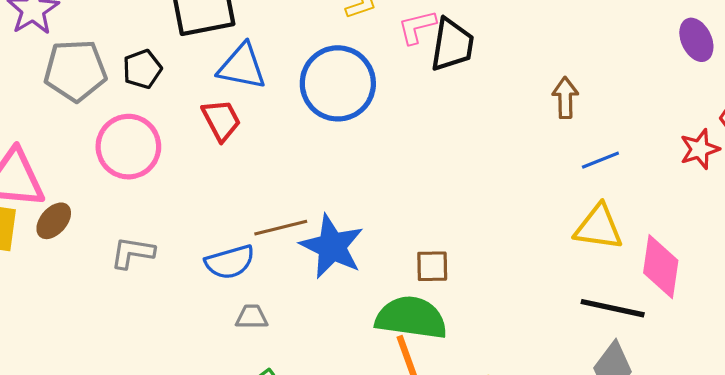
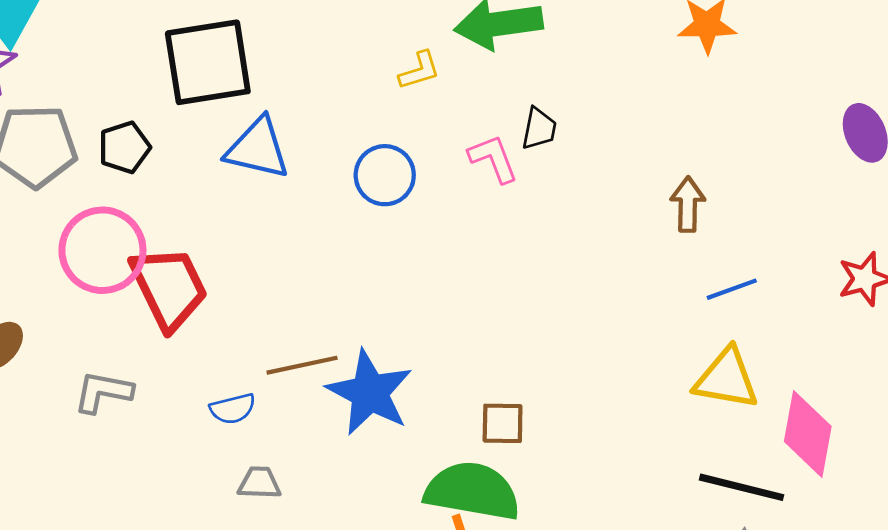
pink L-shape: (417, 27) -> (493, 159), moved, turned 81
black trapezoid: (452, 45) -> (539, 129), size x0.6
blue circle: (338, 83) -> (385, 175), size x0.6
red trapezoid: (221, 120) -> (169, 288), moved, size x1.5
blue semicircle: (230, 262) -> (233, 409), size x0.7

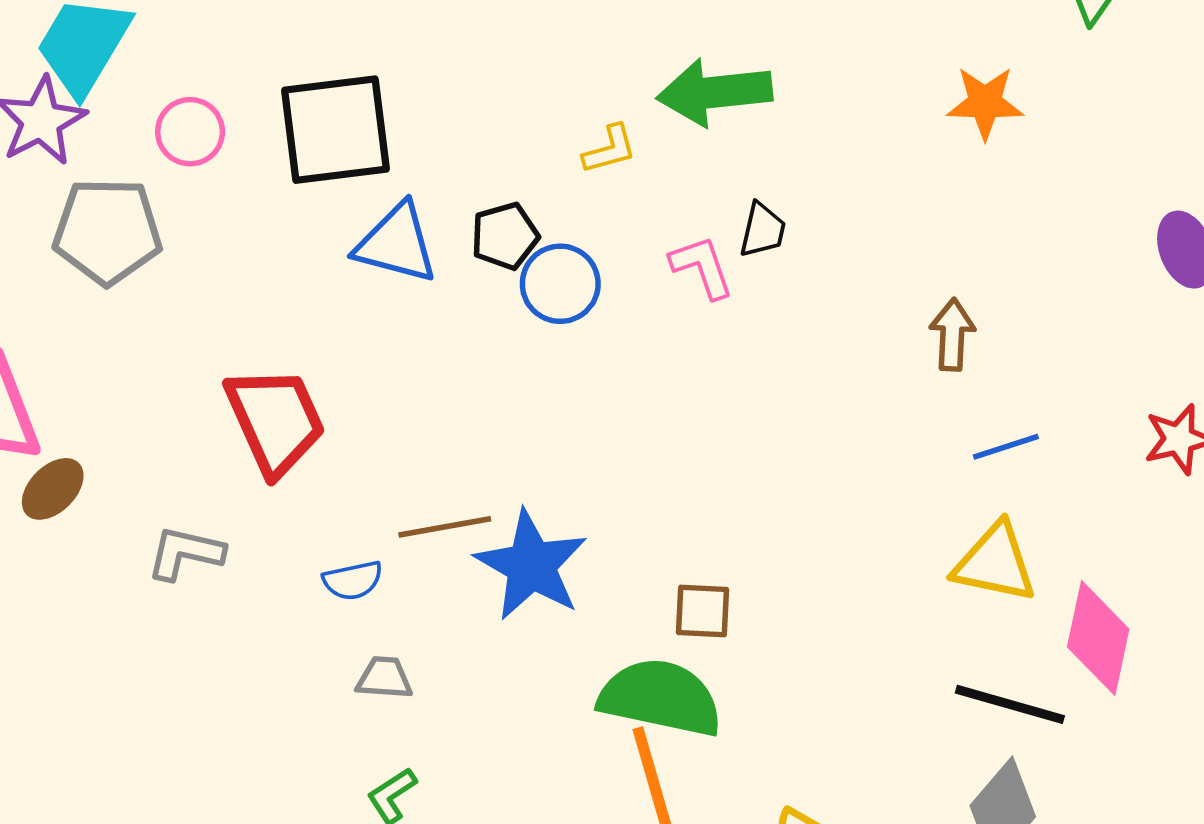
black pentagon: (124, 147) -> (505, 236), moved
pink circle: (102, 250) -> (190, 132), moved, size x0.6

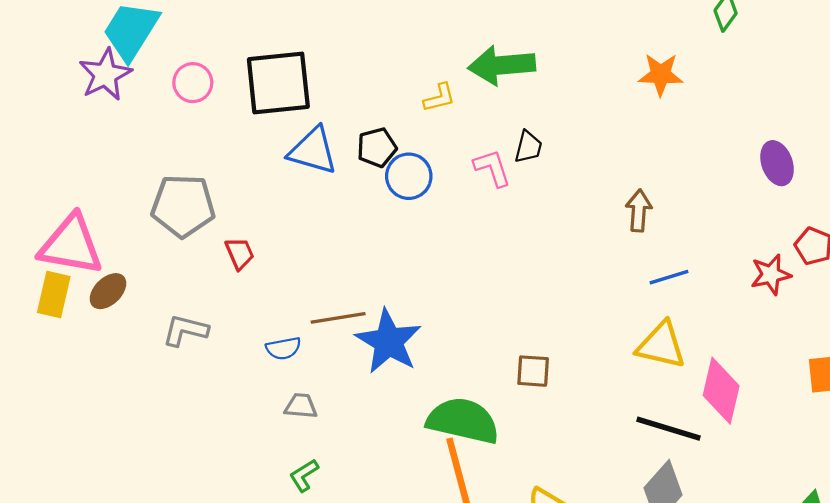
gray pentagon: (107, 231) -> (183, 206), moved
red trapezoid: (275, 420) -> (240, 253), size x0.5
brown square: (702, 611) -> (533, 371), moved

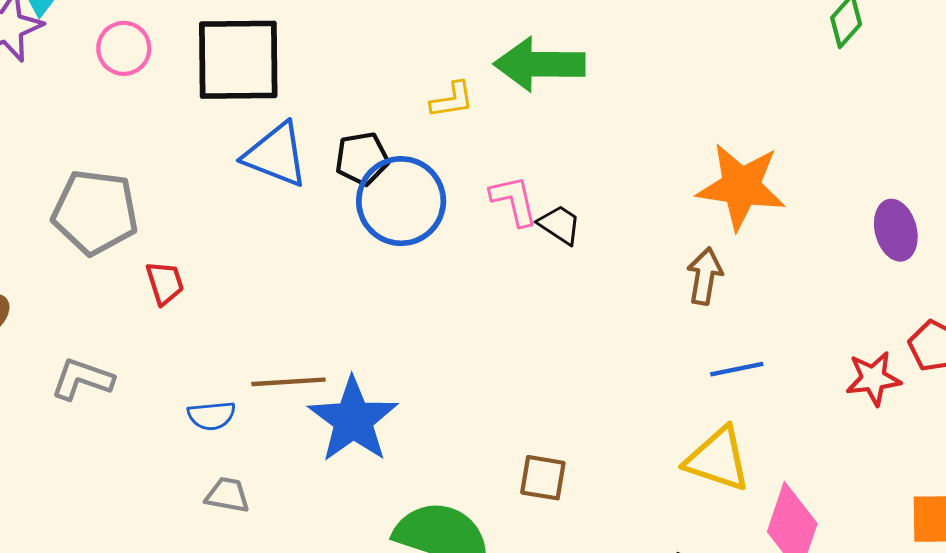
orange star: (661, 75) -> (741, 186), moved, size x1.5
black trapezoid: (528, 147) -> (560, 225), moved, turned -76
blue circle: (409, 176) -> (401, 201), size x1.4

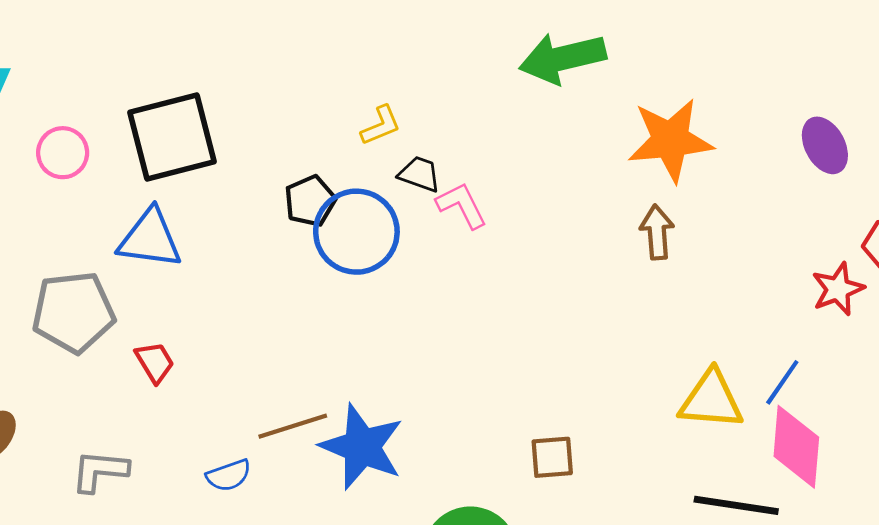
green arrow: (539, 64) -> (562, 58), moved
blue triangle: (276, 155) -> (150, 239), moved
black trapezoid: (560, 225) -> (419, 174), moved
blue line: (737, 369) -> (782, 382), moved, turned -30

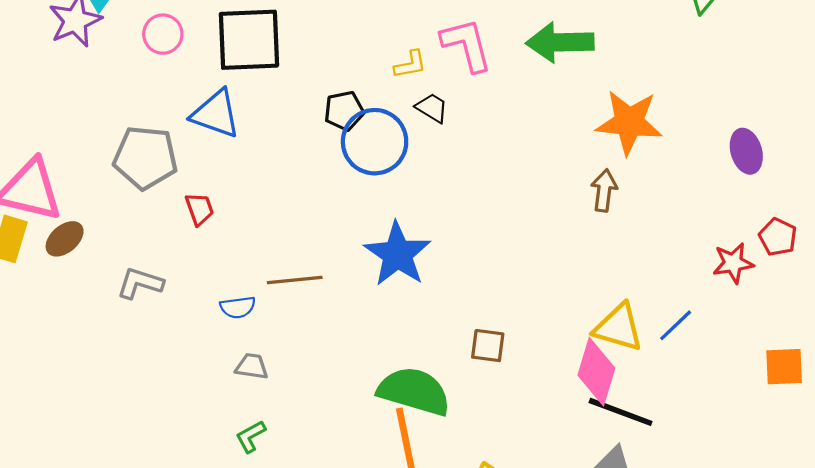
pink L-shape: (462, 205) -> (467, 45), moved, size x1.4
blue star: (362, 447) -> (397, 254), moved
pink diamond: (796, 447) -> (596, 372), moved

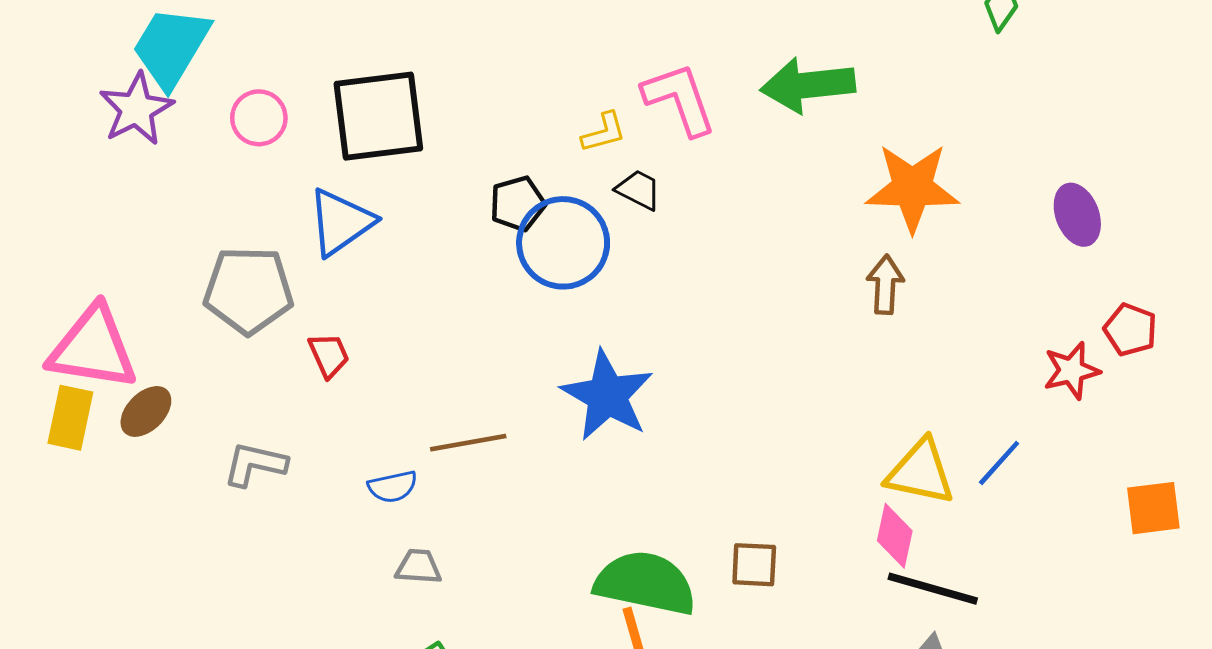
blue triangle: (216, 114) -> (341, 222), turned -50
brown square: (488, 346) -> (754, 565), moved
pink diamond: (596, 372) -> (895, 536), size x0.7

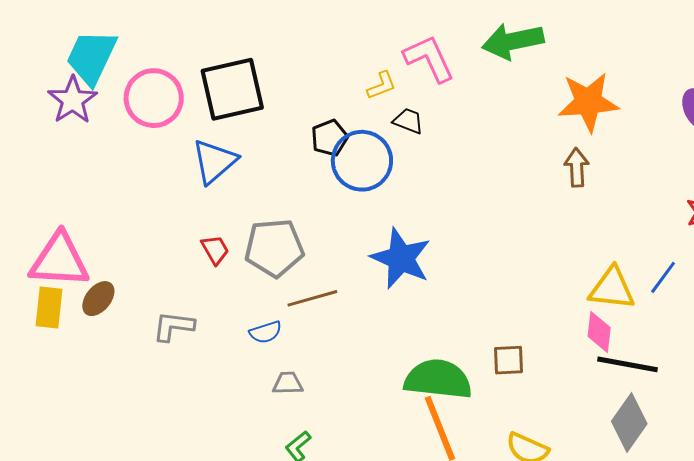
pink circle: (259, 118) -> (154, 98), size x1.6
gray pentagon: (249, 290) -> (274, 248), moved

